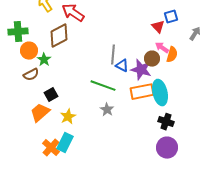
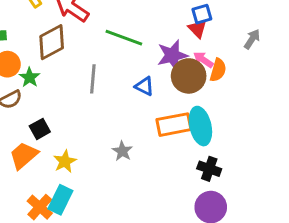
blue square: (171, 17) -> (202, 14), moved
gray line: (113, 55) -> (93, 79), moved
brown circle: (152, 59) -> (189, 76), size x1.5
purple star: (141, 70) -> (172, 55), moved, turned -30
green line: (103, 86) -> (124, 38), moved

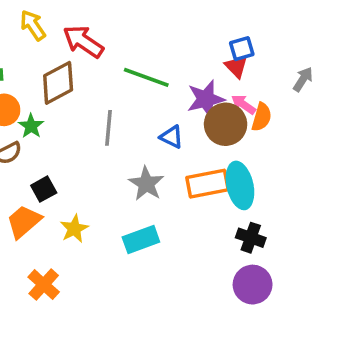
gray star: (122, 151) -> (146, 184), moved, size x1.4
cyan rectangle: (60, 200) -> (141, 240), moved, turned 44

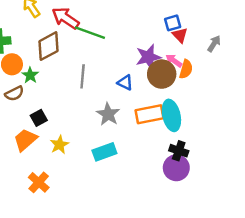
red triangle: (236, 67) -> (180, 35), moved
green line: (146, 77) -> (90, 33), moved
purple circle: (253, 285) -> (176, 168), moved

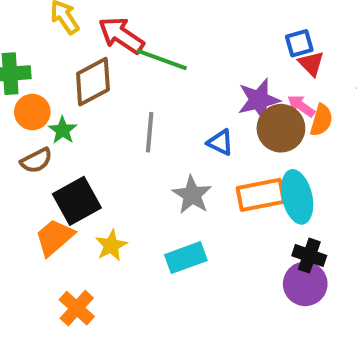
black square: (39, 118) -> (77, 201), size x1.6

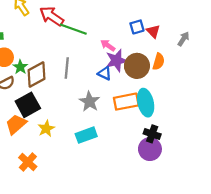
blue square: (299, 43) -> (137, 27), moved
brown diamond: (93, 82) -> (36, 75), moved
purple star: (259, 100) -> (116, 60), moved
pink arrow: (301, 106) -> (108, 45), moved

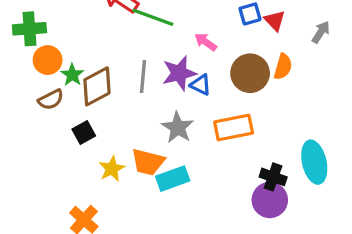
purple star: (116, 60) -> (179, 73), moved
cyan ellipse: (146, 103) -> (314, 162), moved
black square: (28, 105) -> (84, 132), size x0.6
orange trapezoid: (16, 124) -> (148, 162), moved, turned -125

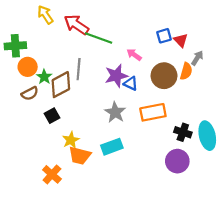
gray arrow: (321, 32) -> (197, 58), moved
gray line: (143, 77) -> (79, 69), moved
orange trapezoid: (148, 162) -> (80, 156), moved
black cross: (273, 177) -> (183, 132), moved

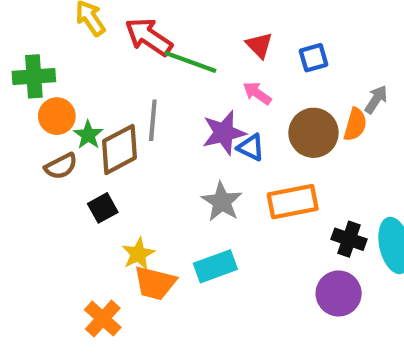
red triangle: (181, 40) -> (259, 45), moved

